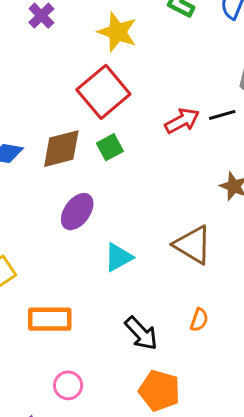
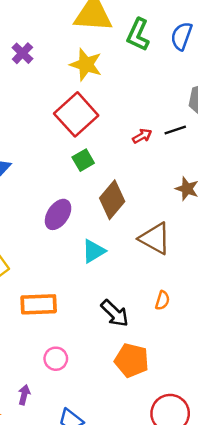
red arrow: (182, 121) -> (142, 136), size x0.7
brown diamond: (61, 149) -> (112, 200), moved, turned -33

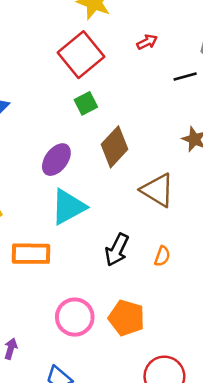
red arrow: (142, 136) -> (147, 42), moved
cyan triangle: (94, 251) -> (68, 207), moved, size x1.4
black arrow: (115, 313) -> (117, 250), moved, turned 68
pink circle: (56, 359) -> (75, 317), moved, size x1.5

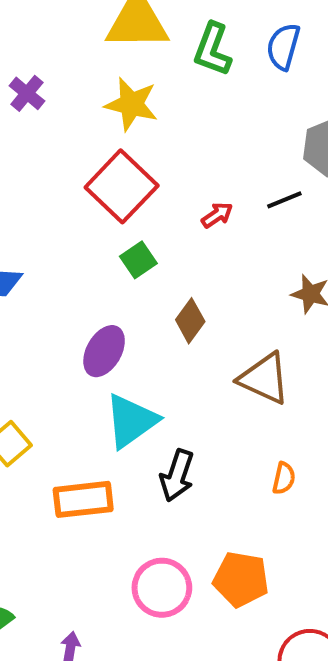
red arrow: (147, 42) -> (217, 215), moved
brown diamond: (114, 147) -> (190, 321), size x0.7
black arrow: (117, 250) -> (177, 475), moved

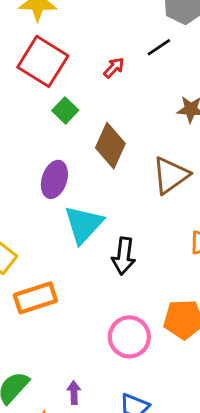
brown diamond: (190, 321) -> (110, 146), size x1.4
brown triangle: (264, 379) -> (171, 175), turned -48
orange rectangle: (83, 499) -> (35, 298), moved

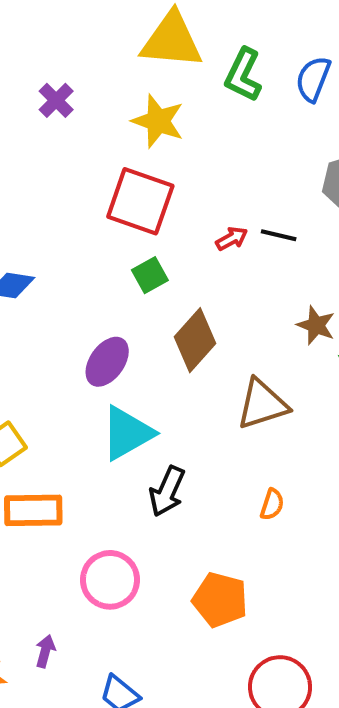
black line: (159, 47) -> (279, 235), moved, turned 30
red square: (43, 61) -> (140, 201), turned -30
pink circle: (129, 337) -> (110, 580), moved

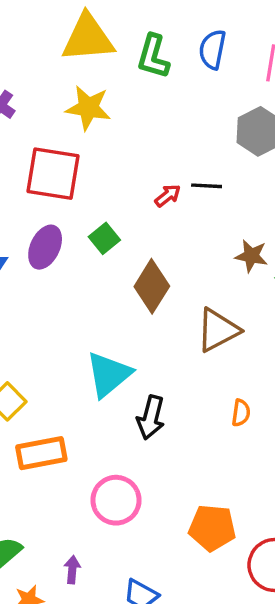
red square: (140, 201) -> (53, 174), moved
purple ellipse: (107, 362) -> (45, 247), moved
orange pentagon: (220, 600) -> (212, 528), moved

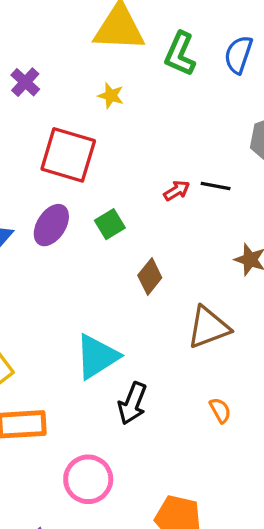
yellow star: (88, 108) -> (111, 96), size x0.6
brown diamond: (152, 286) -> (150, 276), size x0.7
orange semicircle: (241, 413) -> (220, 410), turned -45

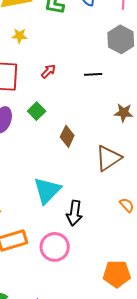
red arrow: (177, 191) -> (48, 71), moved
pink circle: (88, 479) -> (55, 247), moved

